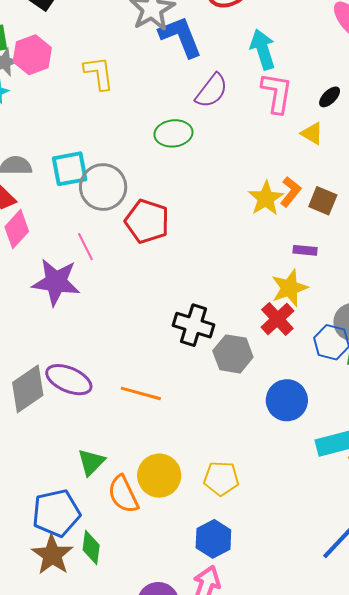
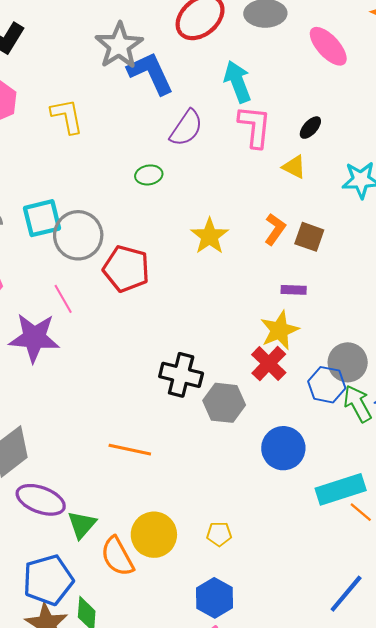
green ellipse: (173, 133) -> (149, 175), size x0.7
yellow star: (266, 198) -> (210, 236), moved
purple ellipse: (69, 380) -> (41, 500), moved
yellow pentagon: (221, 478) -> (219, 534), size x0.7

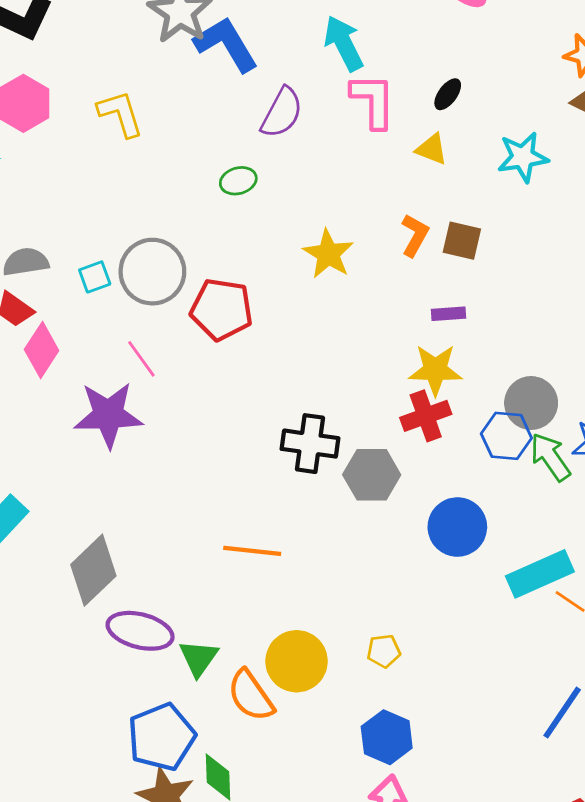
cyan square: (42, 218) -> (95, 277), moved, size x0.6
yellow star: (279, 330) -> (435, 370), turned 30
red cross: (269, 364) -> (426, 416), turned 32

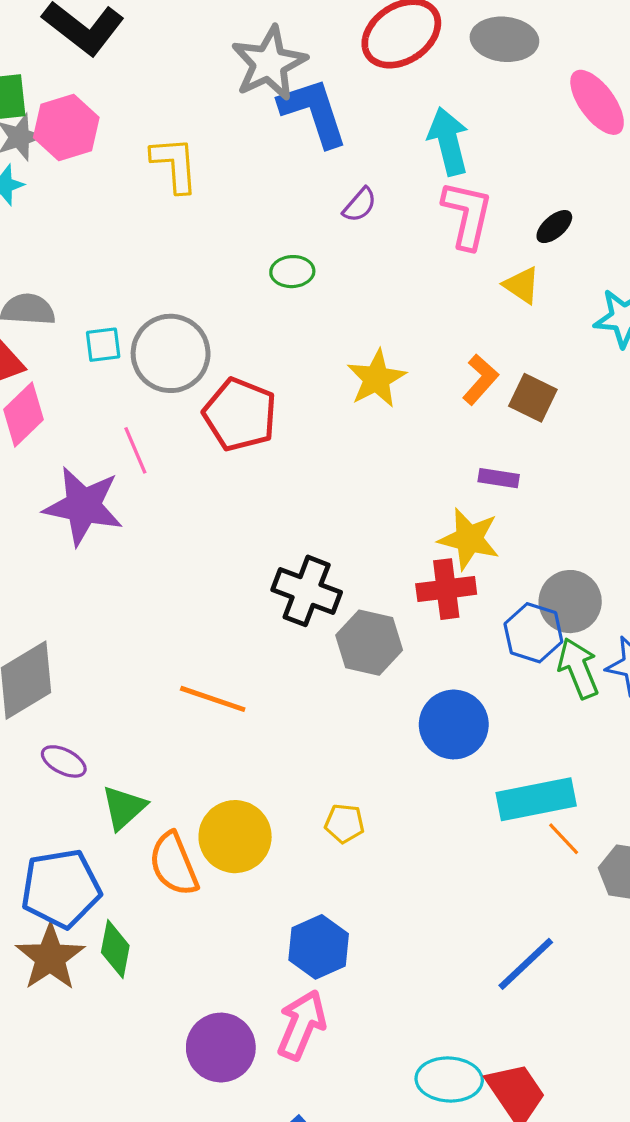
purple semicircle: (282, 113) -> (360, 205), size x0.6
purple ellipse: (140, 631) -> (64, 761), size x0.6
yellow pentagon: (384, 651) -> (344, 823), moved

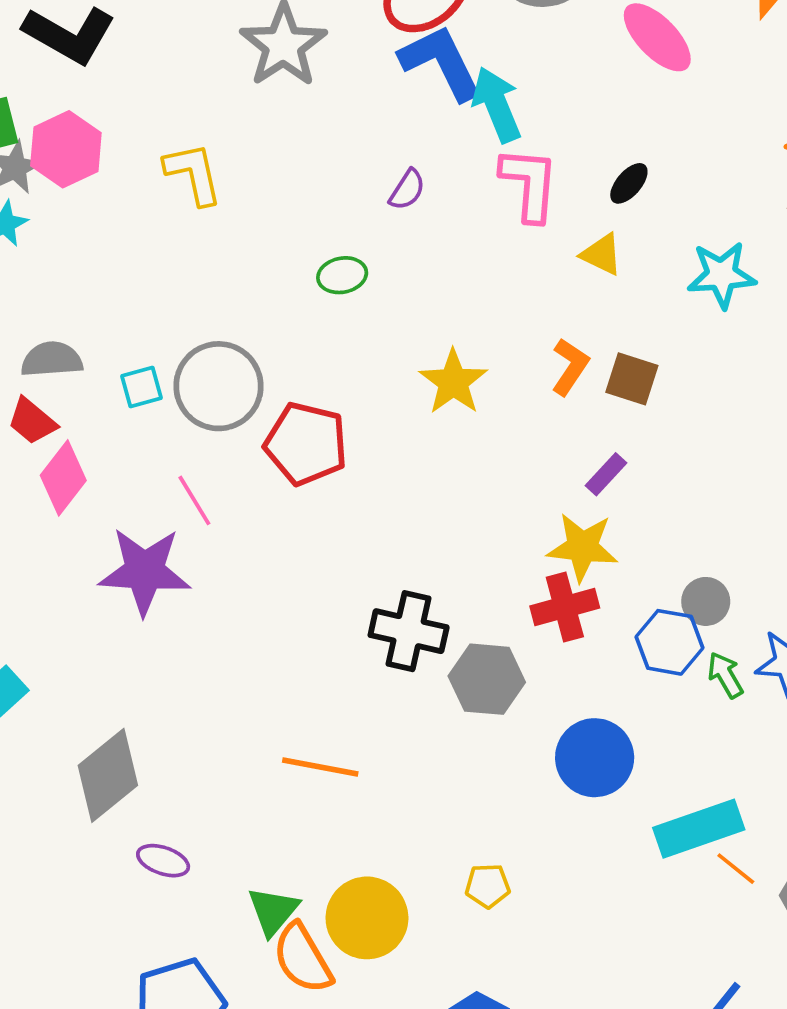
blue L-shape: (314, 112) -> (441, 62), moved
purple rectangle: (499, 478) -> (606, 474), turned -48
gray circle: (570, 602) -> (706, 601), size x0.7
green arrow: (578, 668) -> (725, 675), size x0.7
green triangle: (124, 808) -> (273, 911), moved

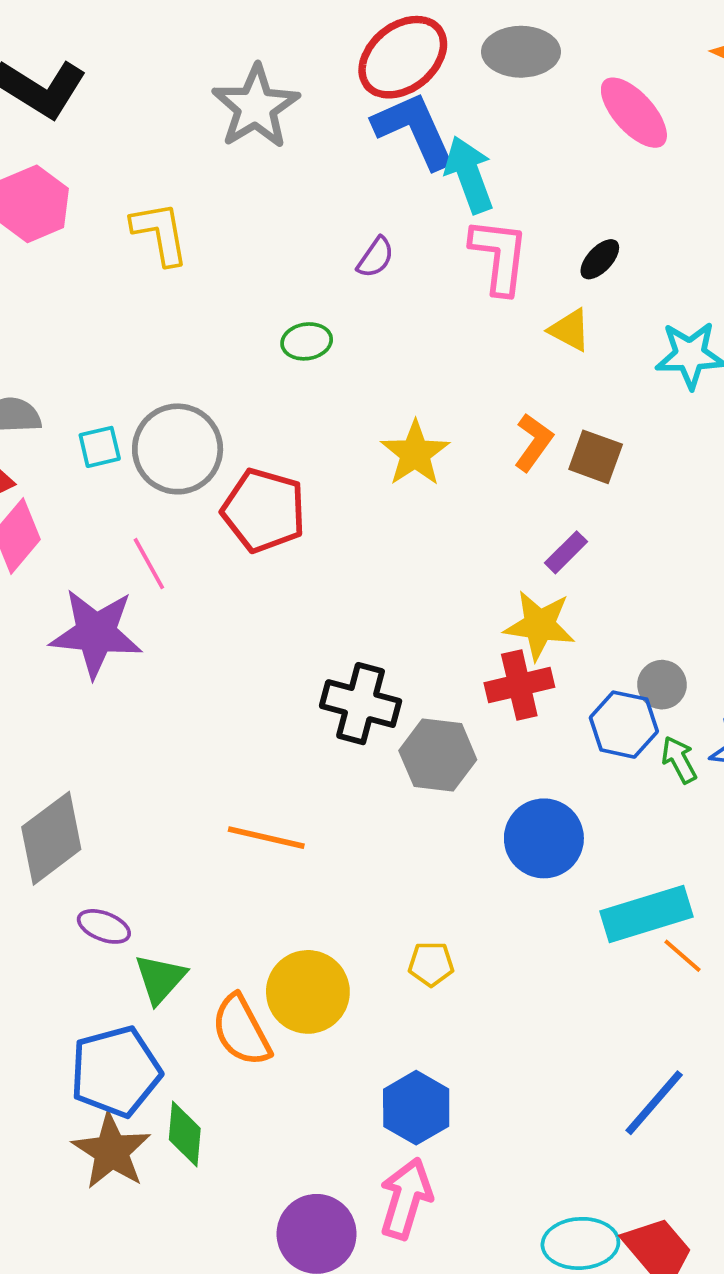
green triangle: (273, 911) -> (160, 979), moved

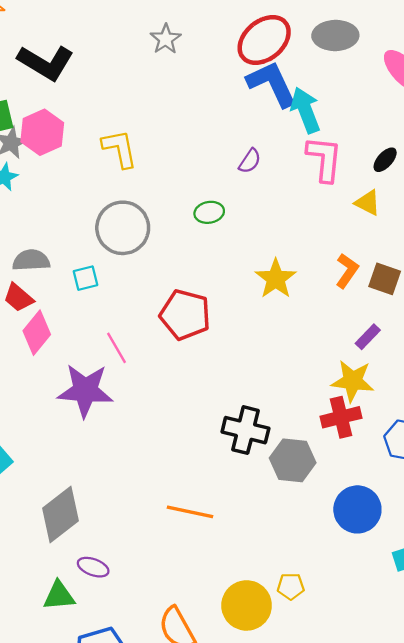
gray star: (256, 107) -> (166, 39), moved, size x0.6
gray circle: (178, 449) -> (123, 228), moved
green triangle: (160, 979) -> (59, 596), moved, turned 44
yellow circle: (308, 992) -> (247, 605), moved

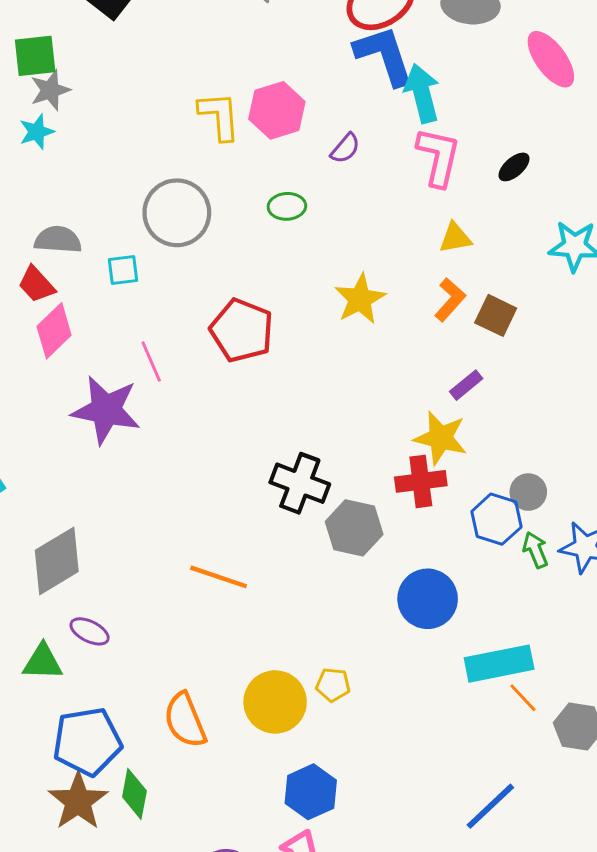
pink hexagon: (42, 132) -> (277, 110), moved
yellow L-shape: (120, 149) -> (219, 116), moved
yellow triangle: (368, 203) -> (455, 238), moved, turned -44

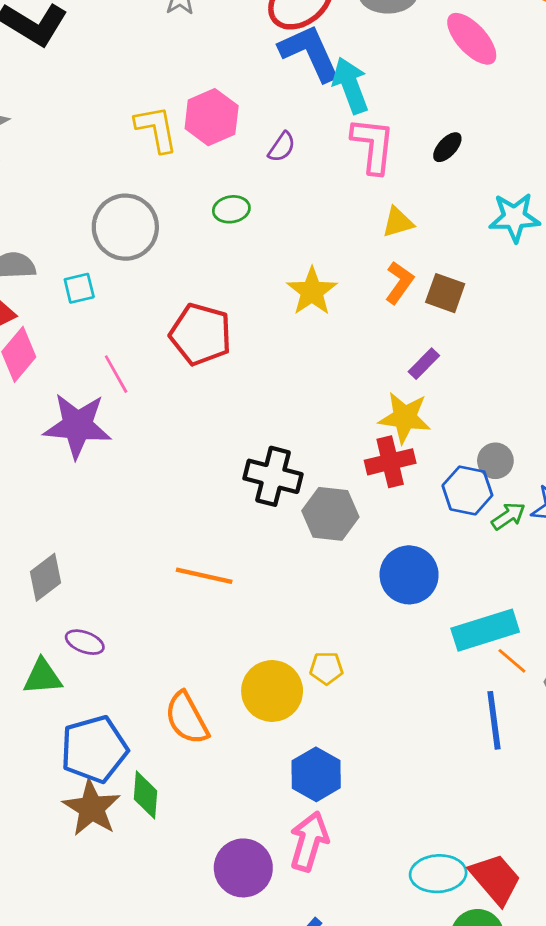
green arrow: (535, 550) -> (508, 516), turned 84
gray diamond: (57, 561) -> (46, 577), size x0.7
blue line: (490, 806) -> (494, 720), moved, turned -48

